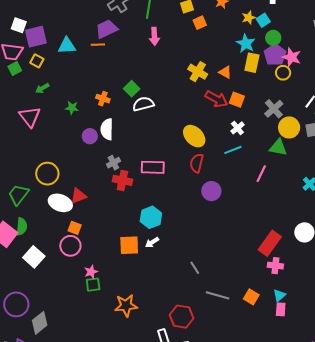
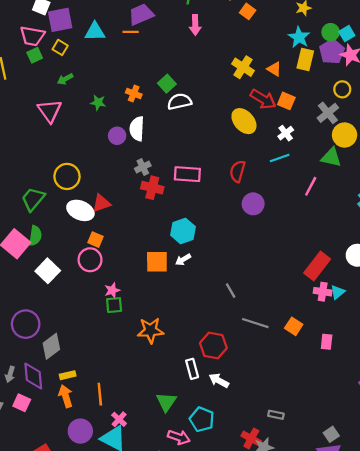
cyan square: (263, 20) -> (347, 34), moved
orange square: (200, 23) -> (248, 11), turned -32
yellow circle: (283, 73) -> (342, 89), moved
yellow ellipse: (194, 136) -> (244, 121), moved
cyan triangle: (279, 295) -> (338, 292), moved

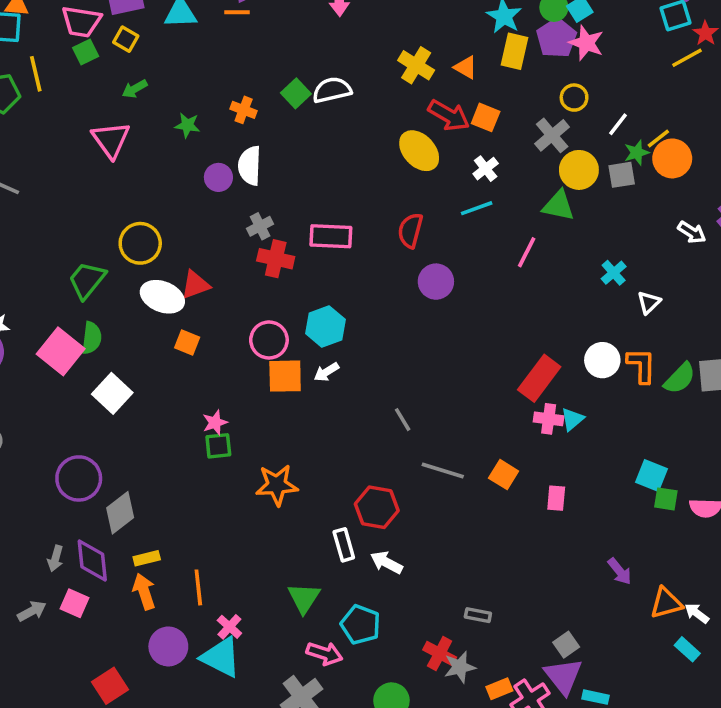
white semicircle: (179, 102) -> (332, 90), moved
pink circle: (90, 260) -> (269, 340), moved

